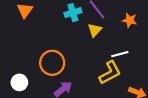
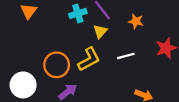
yellow L-shape: (110, 73) -> (89, 59), moved
white circle: (19, 82) -> (23, 85), size x1.5

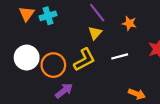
cyan cross: (78, 13) -> (48, 16), moved
white circle: (23, 85) -> (27, 58), moved

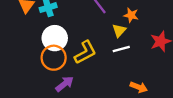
yellow triangle: (95, 33) -> (119, 30), moved
white circle: (27, 58) -> (55, 38), moved

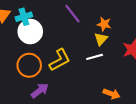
yellow triangle: (119, 30) -> (101, 39), moved
white circle: (55, 38) -> (30, 32), moved

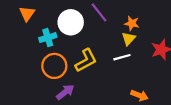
cyan cross: (24, 17) -> (48, 38), moved
white circle: (30, 32) -> (71, 22), moved

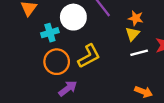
white line: (122, 57) -> (139, 53), moved

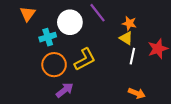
yellow triangle: (132, 34) -> (126, 38), turned -40
white line: (139, 53) -> (132, 56), turned -63

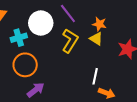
white line: (132, 56) -> (95, 76), moved
yellow L-shape: (85, 59) -> (70, 41), moved, turned -30

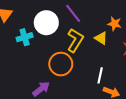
orange star: (99, 24) -> (115, 24), moved
orange circle: (25, 65) -> (61, 64), moved

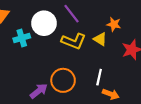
yellow L-shape: (75, 40) -> (74, 41), turned 80
orange circle: (61, 64) -> (63, 80), moved

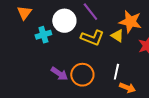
orange star: (114, 24) -> (130, 22), size x1.6
purple arrow: (39, 91) -> (59, 74), moved, turned 72

